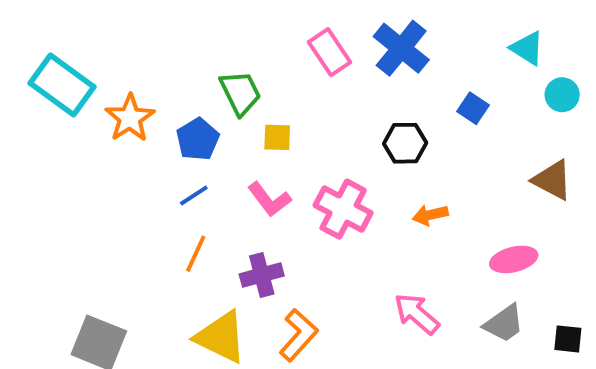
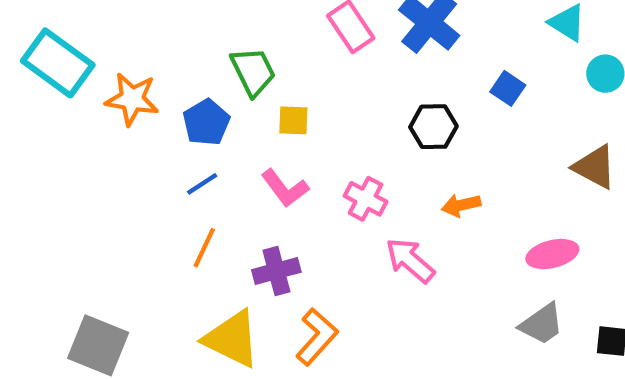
orange star: (130, 118) -> (132, 99), turned -30
pink cross: (343, 209) -> (366, 199), size x0.7
pink arrow: (417, 314) -> (410, 260), moved

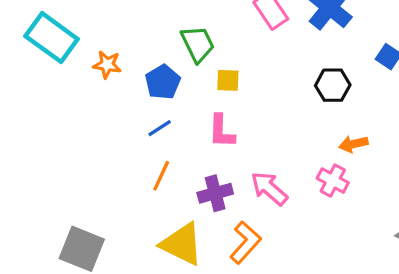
orange star: (132, 99) -> (107, 65), size x0.7
pink L-shape: (285, 188) -> (222, 131), turned 39
pink cross: (366, 199) -> (333, 181), moved
pink arrow: (410, 260) -> (269, 188), moved

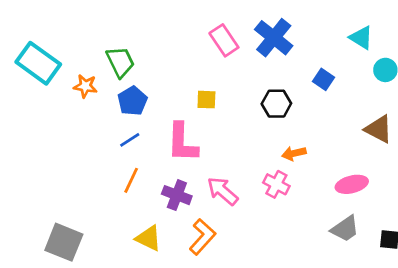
green trapezoid: (198, 44) -> (120, 62), moved
yellow square: (228, 80) -> (206, 100), moved
pink L-shape: (222, 131) -> (182, 143), size x1.4
purple cross: (215, 193) -> (177, 195), turned 36
yellow triangle: (182, 244) -> (149, 238), size x0.7

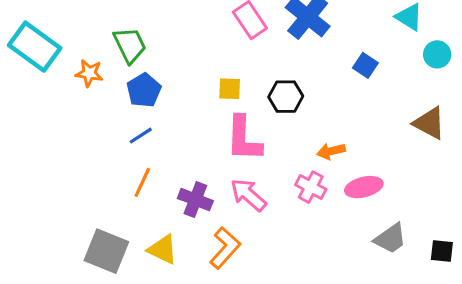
black hexagon: (276, 104) -> (286, 97), moved
pink L-shape: (182, 143) -> (244, 139), moved
pink ellipse: (352, 184) -> (364, 187), moved
gray square: (64, 242) -> (106, 251), moved

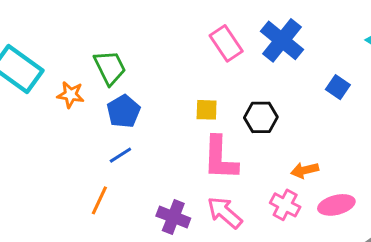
orange line: (142, 182) -> (99, 200), moved

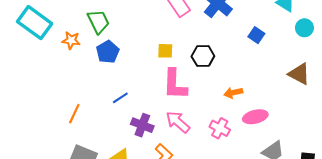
blue line: (120, 155) -> (120, 98), moved
orange line: (99, 200) -> (74, 114), moved
pink cross: (285, 205) -> (220, 128), moved

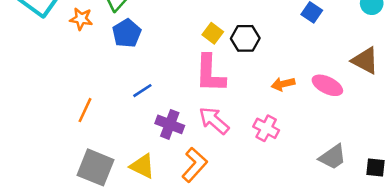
yellow square: (165, 51) -> (213, 33), moved, turned 35
pink ellipse: (255, 117) -> (327, 85), moved, turned 40

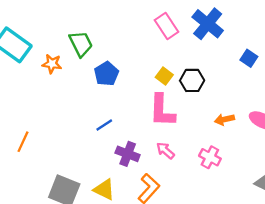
blue pentagon: (127, 33) -> (106, 74), moved
orange line: (85, 110) -> (23, 142), moved
pink arrow: (214, 120) -> (165, 151), size x0.7

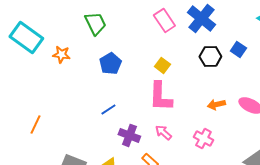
green trapezoid: (81, 44) -> (95, 23), moved
black hexagon: (192, 80) -> (210, 56), moved

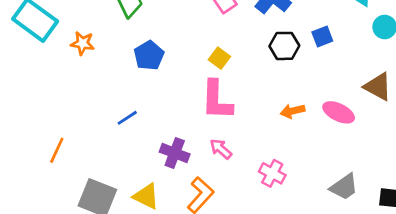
blue square: (238, 49) -> (322, 36), turned 35
blue line: (108, 109) -> (127, 118), moved
orange line: (35, 124) -> (57, 150), moved
pink cross: (203, 138) -> (272, 173), moved

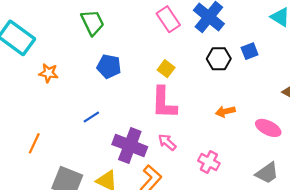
orange star: (83, 43) -> (49, 73), moved
blue pentagon: (149, 55) -> (109, 66), turned -30
pink ellipse: (339, 112) -> (268, 128), moved
purple cross: (175, 153) -> (130, 146), size x1.4

